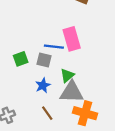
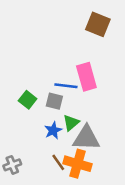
green square: (21, 59) -> (28, 100), turned -32
green triangle: (67, 75) -> (71, 123), moved
orange cross: (85, 113) -> (77, 164), moved

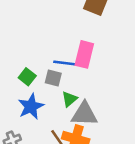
pink rectangle: (86, 77) -> (84, 54), turned 30
blue star: (53, 130) -> (31, 107), moved, size x1.5

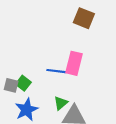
gray square: (53, 78) -> (11, 85), moved

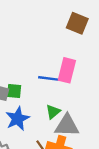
green square: (23, 83) -> (14, 91), turned -32

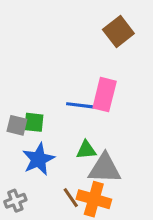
brown square: (77, 23) -> (118, 32), turned 30
green triangle: (53, 112) -> (86, 150), turned 35

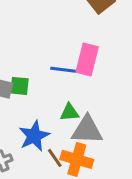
blue star: (38, 159) -> (34, 136), moved

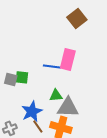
brown line: (55, 158) -> (38, 126), moved

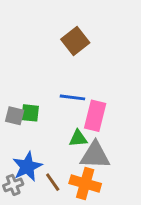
brown square: (77, 18) -> (75, 41), moved
pink rectangle: (68, 59) -> (95, 116), moved
blue star: (32, 111) -> (27, 167), moved

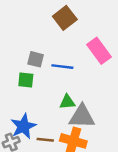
gray square: (15, 116) -> (36, 59), moved
pink rectangle: (95, 116) -> (99, 51), moved, turned -50
brown line: (53, 182) -> (45, 140), turned -49

